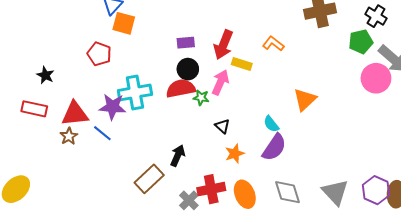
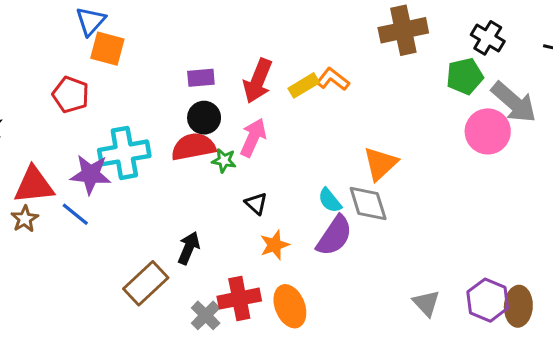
yellow rectangle: (242, 64) -> (304, 85), moved, turned -48
gray diamond: (288, 192) -> (368, 204), moved
gray triangle: (335, 192) -> (426, 303), size x0.7

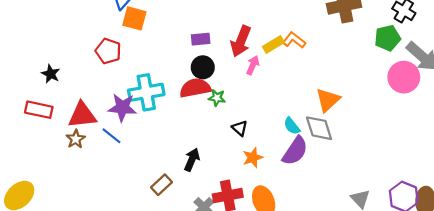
pink arrow: (253, 138) -> (253, 65), moved, size x0.7
brown rectangle: (146, 283) -> (161, 185), size x0.7

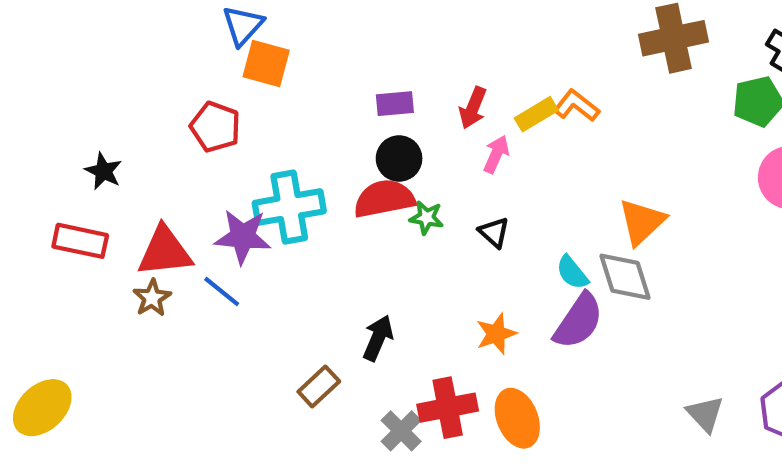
red arrow: (241, 41) -> (473, 108), size x0.7
black triangle: (240, 128) -> (494, 232), moved

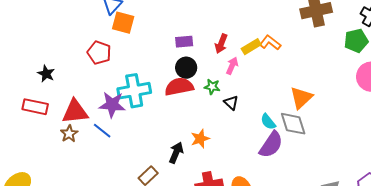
green star: (426, 218) -> (212, 87), moved
orange star: (496, 334) -> (200, 139), moved

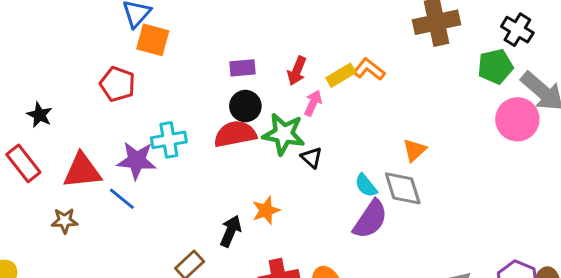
green star: (212, 87) -> (284, 134), size x1.8
cyan cross: (134, 91) -> (169, 140), size x0.7
orange triangle: (301, 98) -> (414, 150), size x0.7
red rectangle: (35, 107) -> (23, 163), turned 40
brown star: (69, 134) -> (65, 221), moved, turned 30

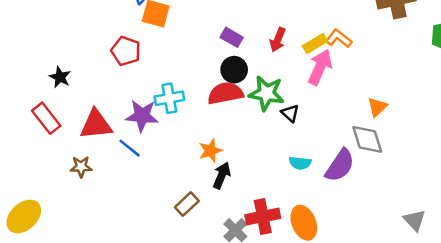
purple rectangle: (242, 68) -> (232, 37), turned 35
pink arrow: (313, 103) -> (320, 67), moved, size x1.6
cyan semicircle: (366, 185) -> (300, 163), moved, turned -45
orange star: (266, 210) -> (210, 151), moved

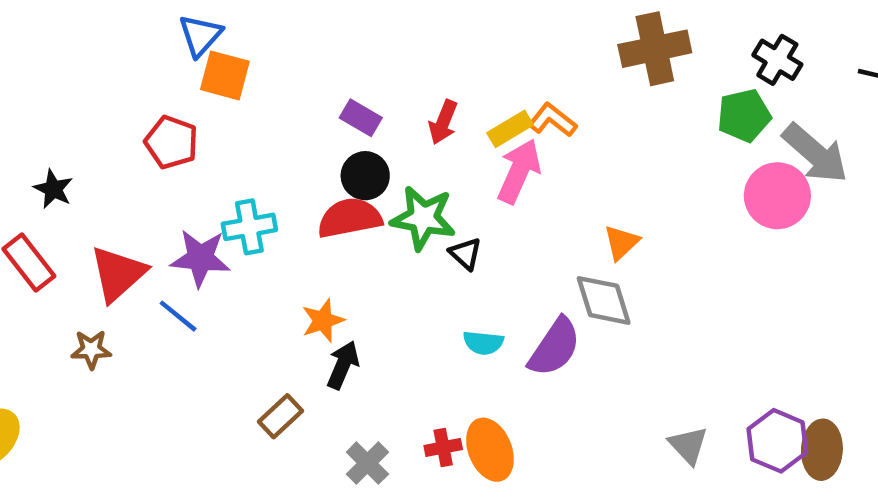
red triangle: (96, 124) -> (118, 274), turned -36
red cross: (263, 217) -> (443, 447), moved, size x0.6

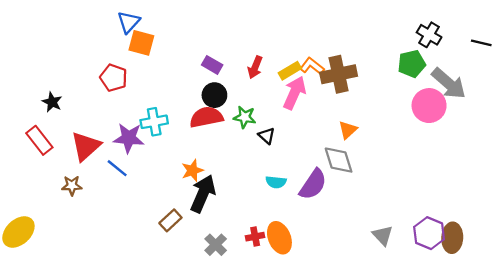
brown cross: (655, 49) -> (339, 74), moved
green star: (423, 218) -> (245, 117), size x0.7
black arrow: (343, 365) -> (203, 194), size x1.5

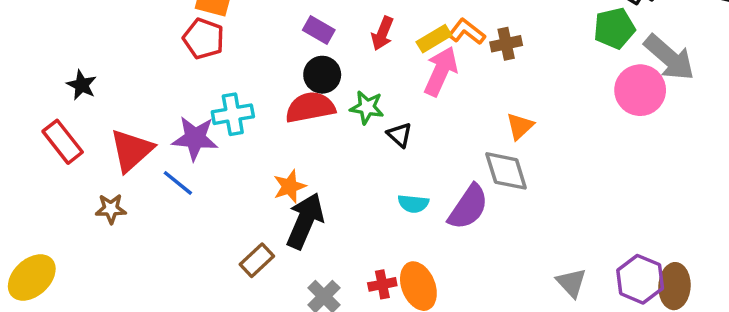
brown cross: (339, 74) -> (506, 44), size x0.6
red pentagon: (114, 78) -> (204, 39), moved

